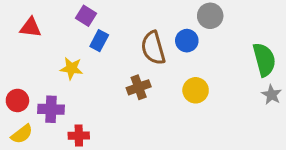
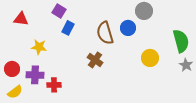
yellow star: (71, 68) -> (39, 47), moved
brown cross: (139, 87) -> (95, 60), turned -35
yellow circle: (196, 90) -> (150, 58), moved
red cross: (79, 136) -> (54, 85), moved

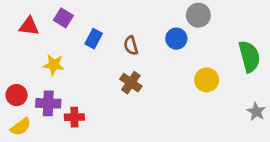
purple square: (59, 11) -> (63, 18), moved
brown semicircle: (105, 33) -> (131, 45), moved, size x0.6
gray star: (186, 65) -> (256, 112), moved

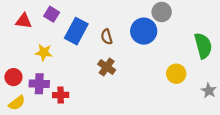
blue rectangle: (94, 39) -> (76, 31), size x1.6
blue circle: (176, 39) -> (144, 31), size x1.5
yellow circle: (207, 80) -> (176, 74), moved

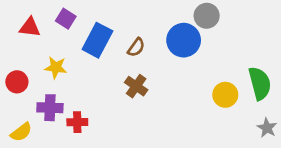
brown semicircle: (107, 37) -> (136, 47), turned -128
green semicircle: (203, 46) -> (260, 83), moved
red circle: (13, 77) -> (17, 82), moved
gray star: (209, 91) -> (267, 128), moved

